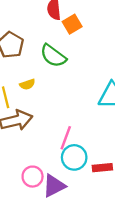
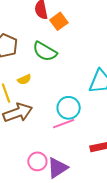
pink line: (66, 138) -> (64, 124), turned 55
cyan circle: (74, 157) -> (69, 108), moved

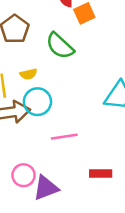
cyan circle: (69, 108) -> (37, 102), moved

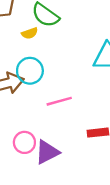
yellow semicircle: (28, 74) -> (30, 33), moved

